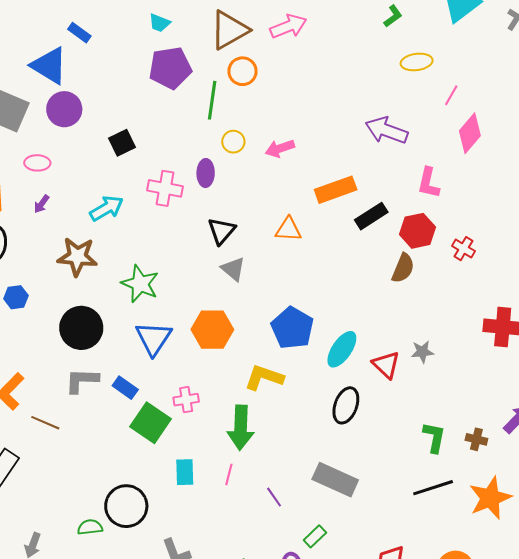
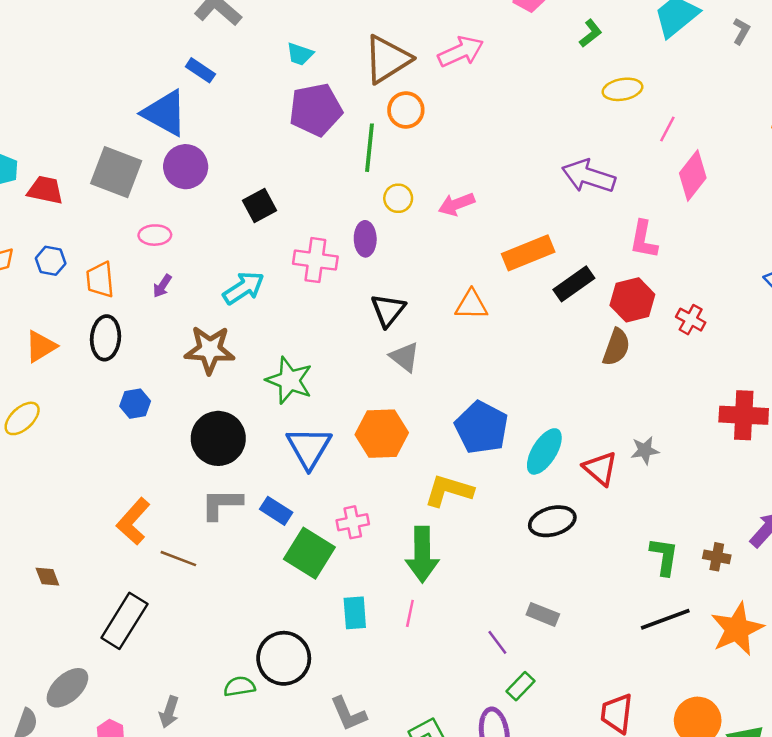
black ellipse: (346, 405) -> (552, 521), turned 57
gray rectangle: (335, 480) -> (543, 614), size x0.6
purple line: (274, 497) -> (497, 642), moved

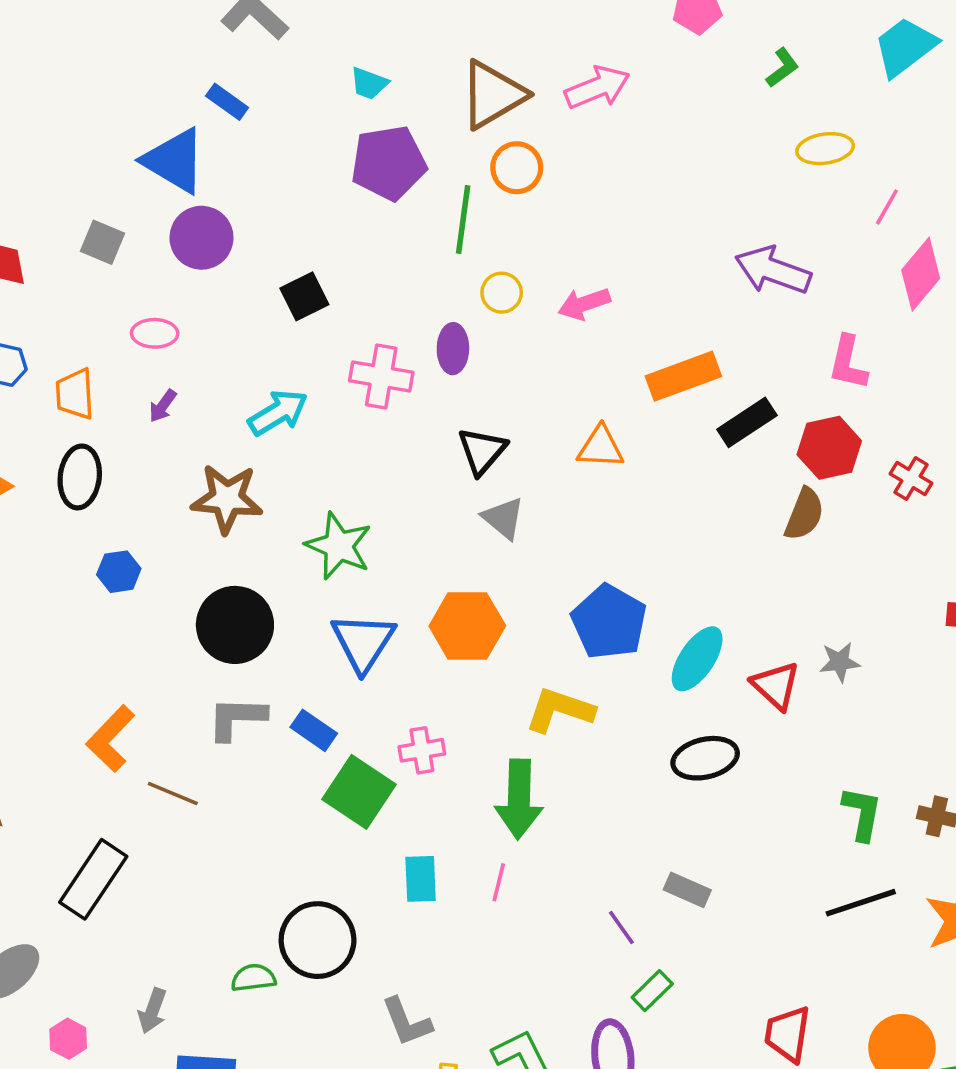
gray square: (116, 172) -> (103, 242), size x0.6

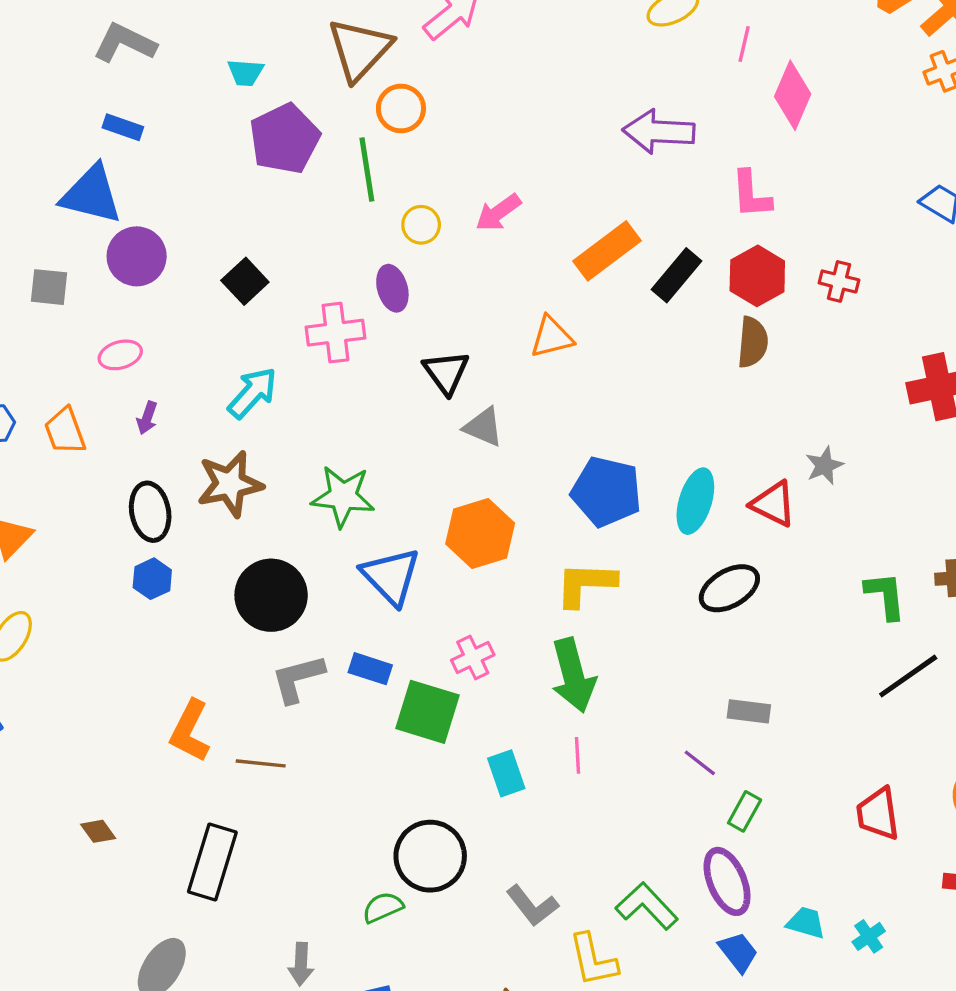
black ellipse: (80, 477) -> (150, 512), moved

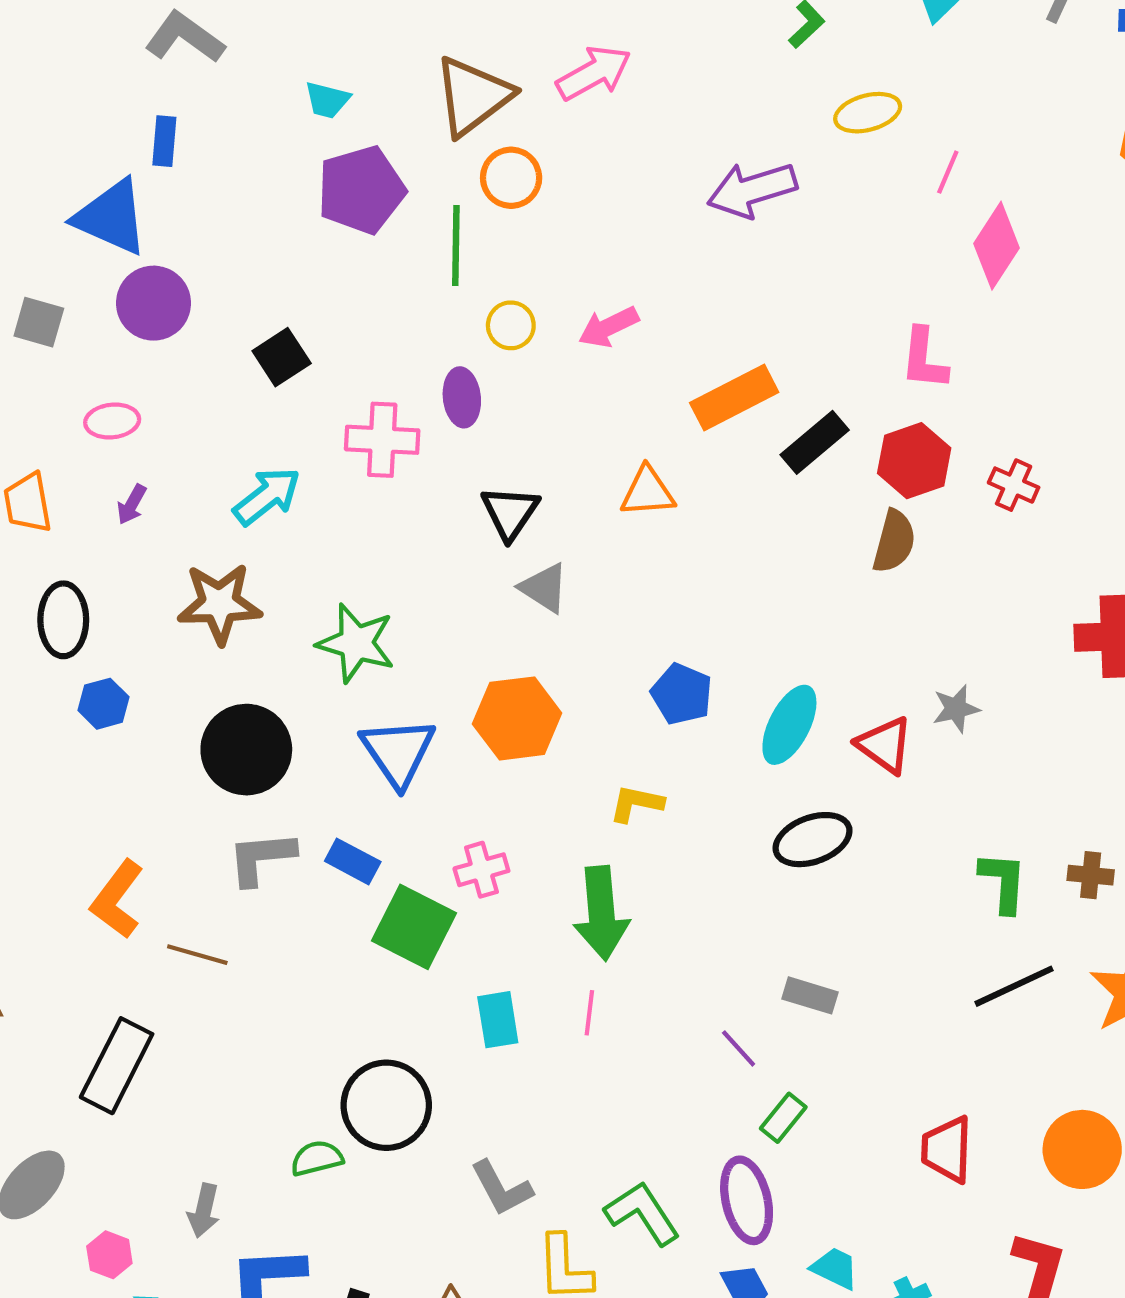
blue rectangle: (123, 127) -> (164, 141), turned 66
purple arrow: (659, 132) -> (752, 190), moved, turned -30
blue pentagon: (606, 492) -> (682, 694), size x0.7
black ellipse: (150, 512) -> (63, 620), moved
yellow L-shape: (586, 584) -> (636, 804), size x0.7

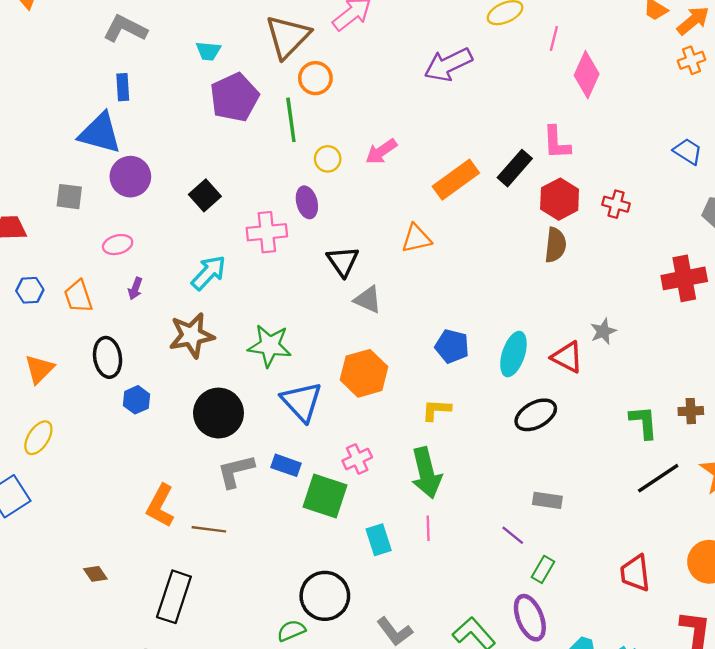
black rectangle: (815, 442) -> (515, 168), moved

